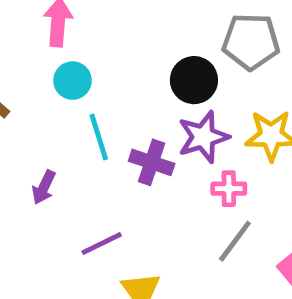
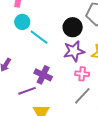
cyan line: (99, 137) -> (39, 37), moved, turned -42
purple cross: (152, 162) -> (43, 75), moved

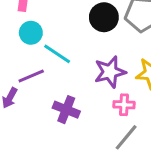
black circle: (73, 27) -> (104, 17), moved
purple line: (27, 91) -> (31, 76), moved

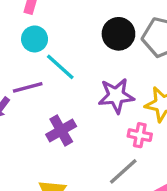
pink cross: (124, 105) -> (140, 135), moved
purple cross: (66, 110) -> (61, 130), turned 30

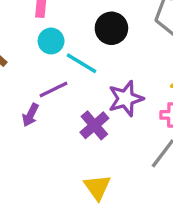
black circle: (118, 34) -> (111, 28), moved
purple star: (116, 96) -> (126, 99), moved

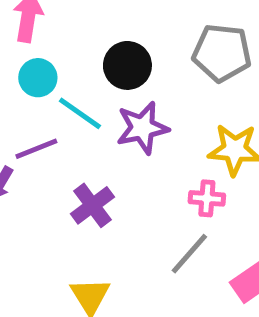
purple star: (126, 99) -> (142, 128), moved

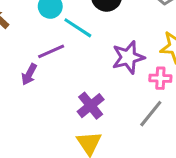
purple star: (142, 128) -> (128, 57), moved
purple cross: (92, 205) -> (91, 106), moved

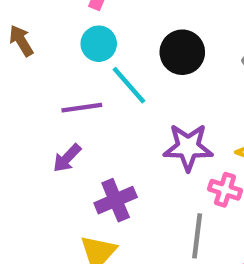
purple arrow: (29, 74) -> (67, 158), moved
gray line: (151, 114) -> (197, 236), turned -48

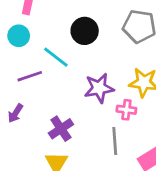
cyan circle: (99, 44) -> (19, 36), moved
purple arrow: (67, 158) -> (15, 113), moved

